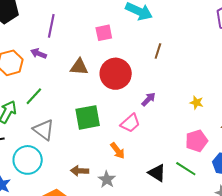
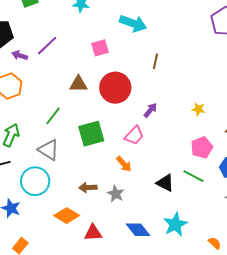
purple line: (51, 26) -> (47, 46), turned 40
purple arrow: (39, 53) -> (20, 55), moved
green line: (34, 96) -> (53, 116), moved

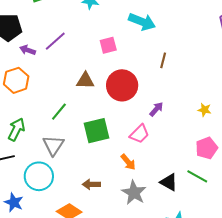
gray triangle: (49, 150) -> (53, 145), turned 30
gray star: (116, 194) -> (134, 193), moved, size x1.4

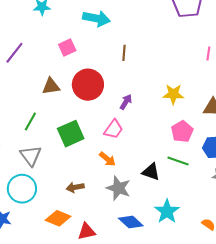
yellow star: (204, 110) -> (173, 94), size x1.5

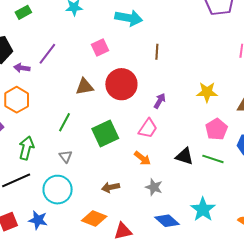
gray triangle: (31, 156) -> (66, 156), size x0.6
black triangle: (151, 172) -> (184, 156), moved
gray star: (118, 188) -> (154, 187), size x0.7

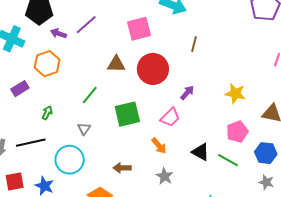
pink square: (100, 47) -> (139, 29), size x1.4
green arrow: (26, 148) -> (47, 113), size x0.6

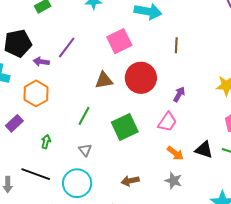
black line: (31, 143) -> (36, 174), turned 44
orange arrow: (159, 146) -> (175, 153), moved

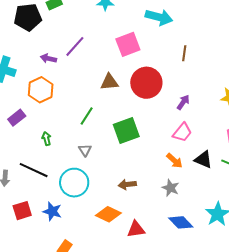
black pentagon: (18, 43) -> (28, 17), moved
pink trapezoid: (167, 122) -> (182, 132), moved
green arrow: (46, 142) -> (46, 139), turned -32

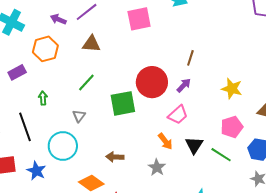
brown line: (184, 53) -> (190, 58), moved
brown triangle: (109, 82) -> (91, 44), moved
red circle: (146, 83) -> (152, 82), moved
black triangle: (203, 160) -> (194, 145), turned 30
black line: (34, 170) -> (25, 127), turned 36

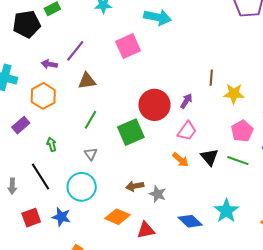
brown line: (190, 58) -> (211, 78), moved
gray star: (157, 167) -> (158, 194), moved

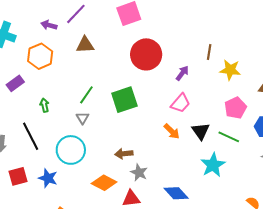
red circle: (154, 105) -> (146, 54), moved
green line: (91, 120) -> (86, 95), moved
gray star: (158, 194) -> (139, 173), moved
cyan star: (226, 211) -> (213, 165), moved

